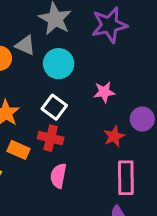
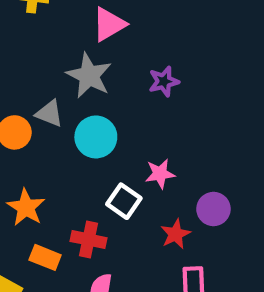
purple star: (109, 25) -> (164, 81), size x0.6
white square: (54, 107) -> (124, 201), moved

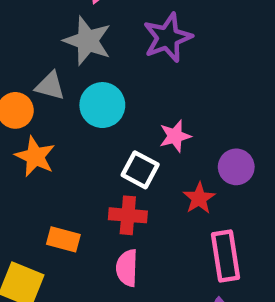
purple star: (164, 81) -> (168, 38), size x1.5
orange star: (26, 207) -> (35, 157), moved
red cross: (88, 240) -> (128, 215), moved

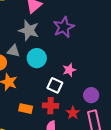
purple circle: (236, 167) -> (91, 95), moved
red star: (199, 198) -> (73, 113), moved
orange rectangle: (63, 239) -> (26, 109), moved

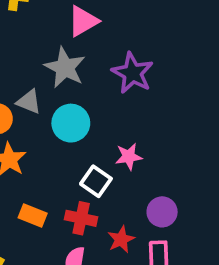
purple star: (64, 27) -> (132, 73), turned -30

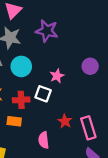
purple circle: (162, 212) -> (90, 66), moved
red cross: (81, 218) -> (21, 100), moved

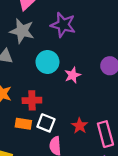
cyan circle: (21, 66) -> (47, 62), moved
white square: (43, 94) -> (46, 123), moved

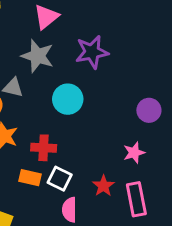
purple star: (63, 25) -> (92, 52), turned -30
pink star: (73, 75) -> (134, 153), moved

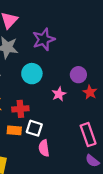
purple circle: (149, 110) -> (78, 75), moved
pink star: (134, 153) -> (59, 94), moved
red star: (103, 186) -> (90, 92), moved

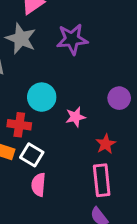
cyan circle: (32, 74) -> (42, 97), moved
purple circle: (78, 75) -> (119, 98), moved
red star: (90, 92) -> (106, 144), moved

